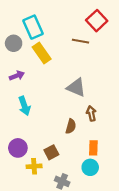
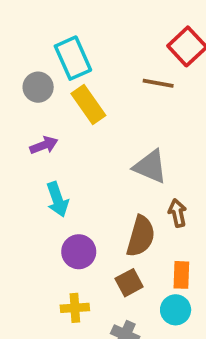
brown semicircle: (71, 126) -> (141, 236), size x1.5
purple circle: (18, 148) -> (79, 252), moved
brown square: (51, 152) -> (129, 283), moved

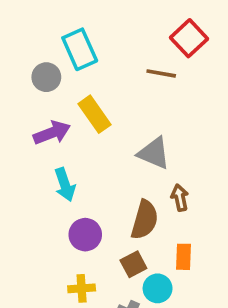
yellow rectangle: (88, 105) -> (95, 114), moved
purple arrow: (44, 145) -> (52, 133), size x1.4
cyan circle: (176, 310) -> (158, 288), moved

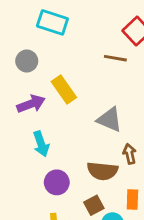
cyan rectangle: (80, 49) -> (52, 22), moved, turned -48
brown semicircle: (145, 220) -> (102, 171), turned 80

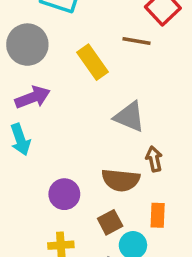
gray circle: (27, 61) -> (27, 45), size x1.5
yellow rectangle: (64, 90) -> (92, 62), moved
cyan arrow: (41, 144) -> (20, 140), moved

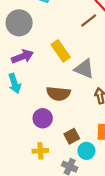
brown line: (136, 41) -> (89, 21), turned -48
yellow rectangle: (92, 62) -> (61, 51), moved
brown semicircle: (121, 180) -> (58, 94), moved

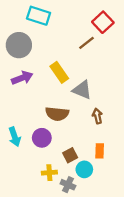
cyan arrow: (15, 83) -> (15, 137), moved
yellow cross: (40, 151) -> (49, 173), moved

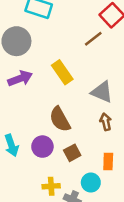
gray triangle: (82, 90) -> (102, 92), moved
brown semicircle: (57, 114) -> (60, 119), turned 55
brown square: (70, 155) -> (72, 153), moved

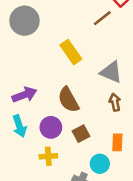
purple arrow: (20, 78) -> (25, 95), moved
yellow cross: (51, 186) -> (48, 156), moved

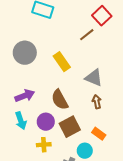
gray circle: (25, 21) -> (25, 53), moved
brown square: (81, 134) -> (70, 127), size x1.5
orange rectangle: (117, 142) -> (99, 134), turned -56

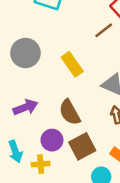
cyan arrow: (21, 121) -> (15, 151), moved
yellow cross: (44, 145) -> (41, 164), moved

